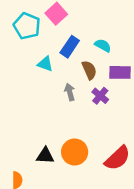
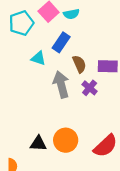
cyan pentagon: (27, 26) -> (21, 23), turned 30
cyan semicircle: (103, 46) -> (71, 14), moved, turned 140
gray arrow: (70, 92) -> (61, 84), size x1.6

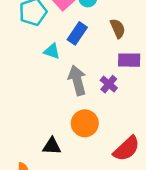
brown semicircle: (79, 64) -> (118, 28), moved
orange circle: (66, 140) -> (85, 123), moved

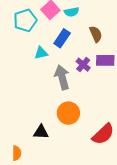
cyan triangle: (52, 51) -> (41, 53), turned -32
purple cross: (109, 84) -> (83, 65), moved

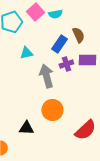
blue rectangle: (62, 38) -> (59, 44), moved
purple cross: (83, 65) -> (66, 64), turned 32

